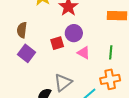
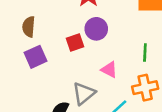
purple square: (27, 53) -> (36, 57), turned 30
pink triangle: (84, 53) -> (109, 70), moved

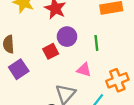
green line: (145, 52) -> (96, 43), moved

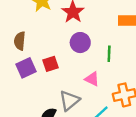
red square: (51, 51) -> (51, 64), moved

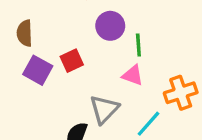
green line: (109, 54) -> (138, 45), moved
purple square: (26, 68) -> (38, 70), turned -30

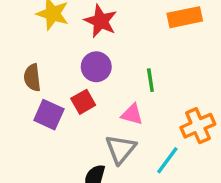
purple circle: (110, 26) -> (96, 67), moved
pink triangle: (133, 75) -> (132, 114), moved

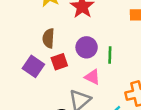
purple circle: (96, 67) -> (87, 47), moved
brown semicircle: (32, 78) -> (48, 38), moved

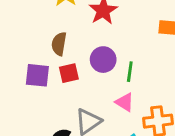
purple square: (33, 66) -> (37, 75), turned -35
pink triangle: (92, 77) -> (125, 102), moved

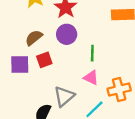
brown semicircle: (59, 44) -> (34, 38), turned 48
purple circle: (103, 60) -> (67, 34), moved

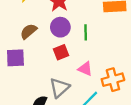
green line: (92, 53) -> (86, 32), moved
red square: (44, 60) -> (61, 52), moved

